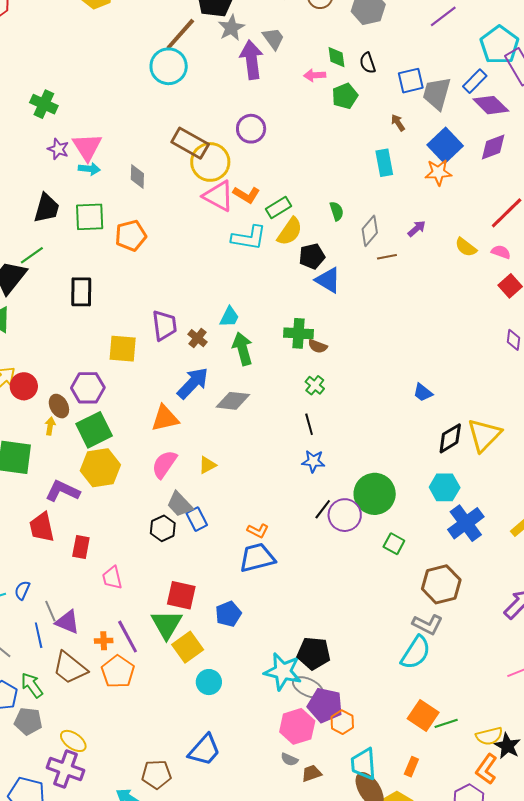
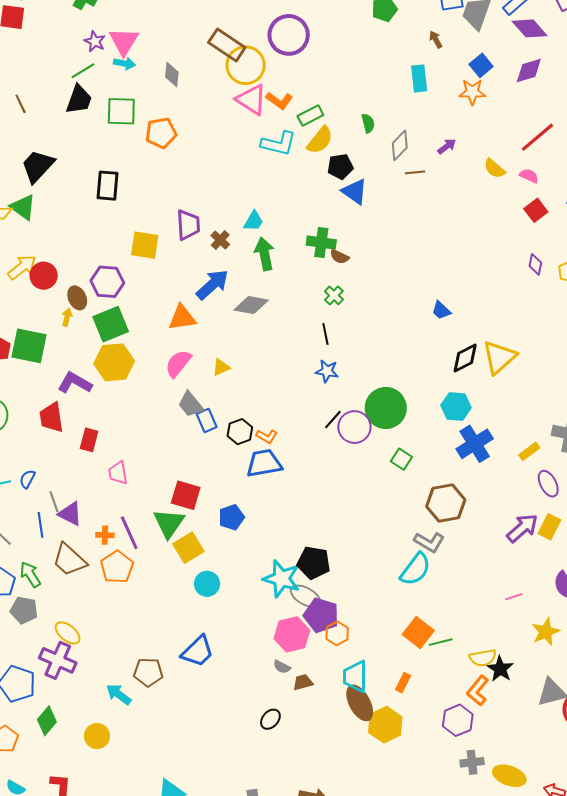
purple circle: (251, 129) -> (289, 35), size x1.4
blue square: (445, 145) -> (481, 65), size x0.7
green line: (32, 255) -> (83, 71), moved
black hexagon: (163, 528) -> (240, 432), moved

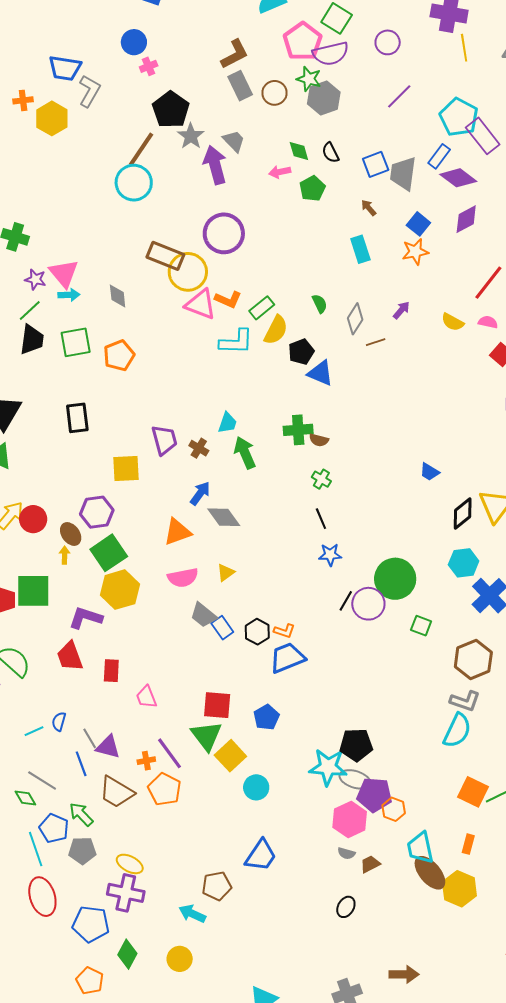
blue arrow: (212, 285) -> (200, 493), size x0.7
gray diamond: (251, 305) -> (224, 517), moved, turned 56
pink semicircle: (178, 364) -> (183, 578), turned -128

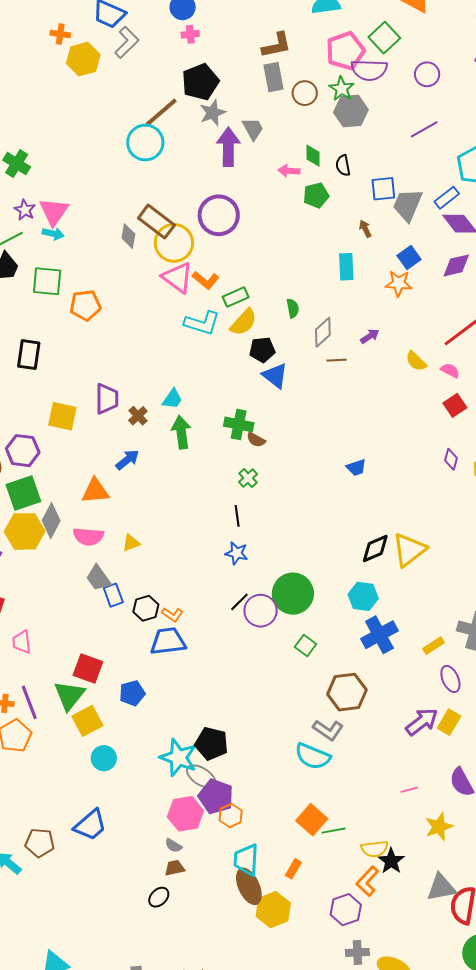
gray diamond: (118, 296) -> (128, 236), moved
blue trapezoid: (429, 472) -> (356, 467), moved, turned -65
gray diamond: (224, 517) -> (51, 521), moved, turned 48
cyan semicircle: (457, 730) -> (313, 756), turned 72
brown trapezoid: (370, 864) -> (175, 868), moved

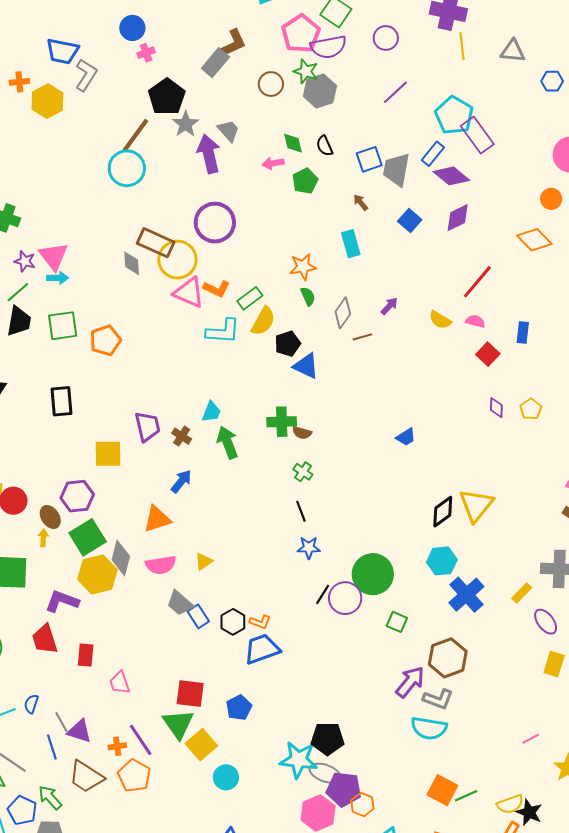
gray rectangle: (273, 77) -> (215, 63), moved, turned 64
orange star: (399, 283) -> (303, 267), moved
purple arrow: (422, 722) -> (410, 682), moved

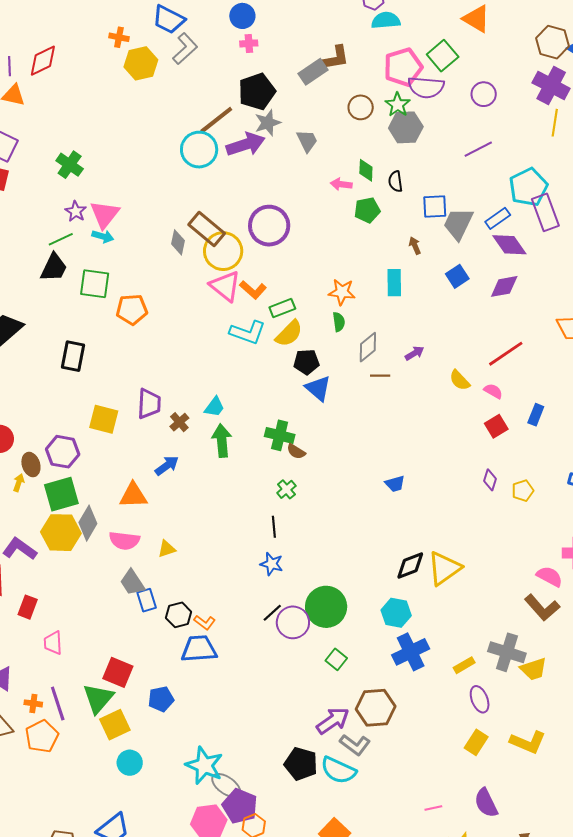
purple arrow: (209, 154) -> (246, 144), moved, turned 69
black pentagon: (327, 739) -> (301, 764), moved

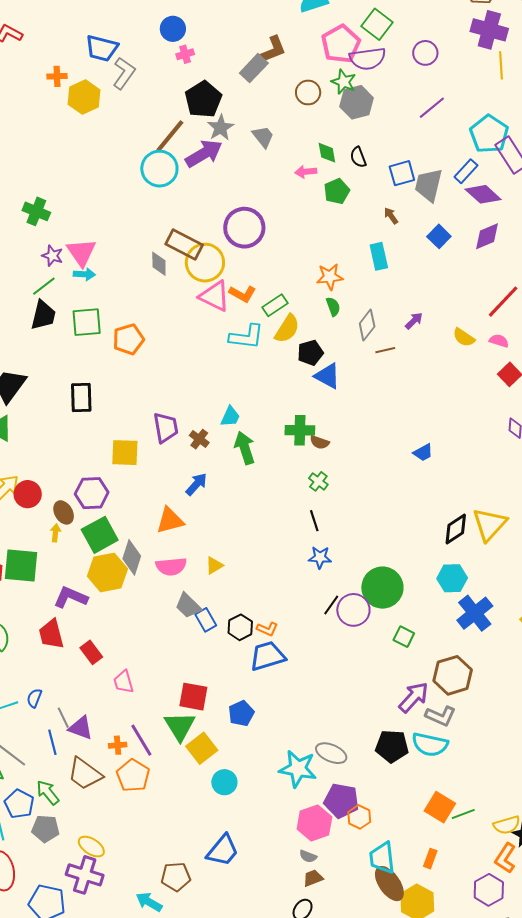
red rectangle: (28, 607) -> (91, 652), turned -45
gray ellipse: (226, 785) -> (331, 753), moved

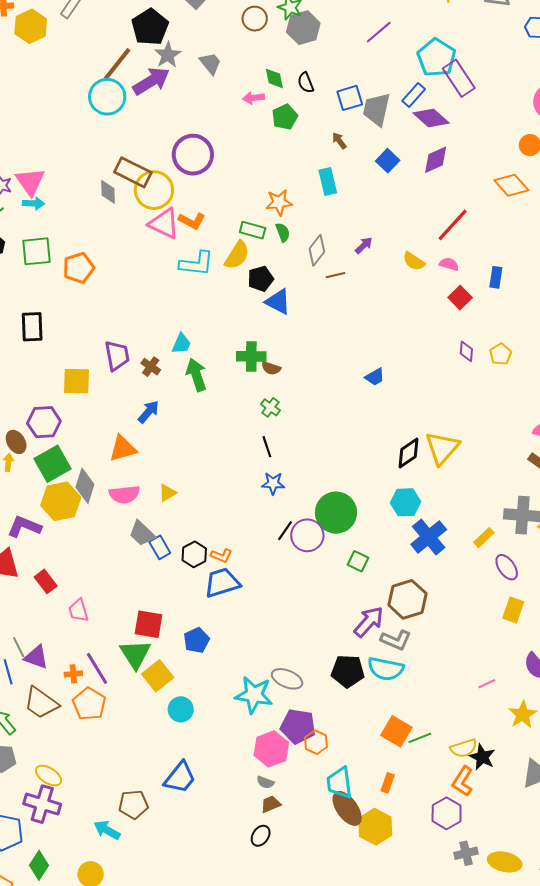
green rectangle: (275, 305) -> (253, 230), moved, turned 50

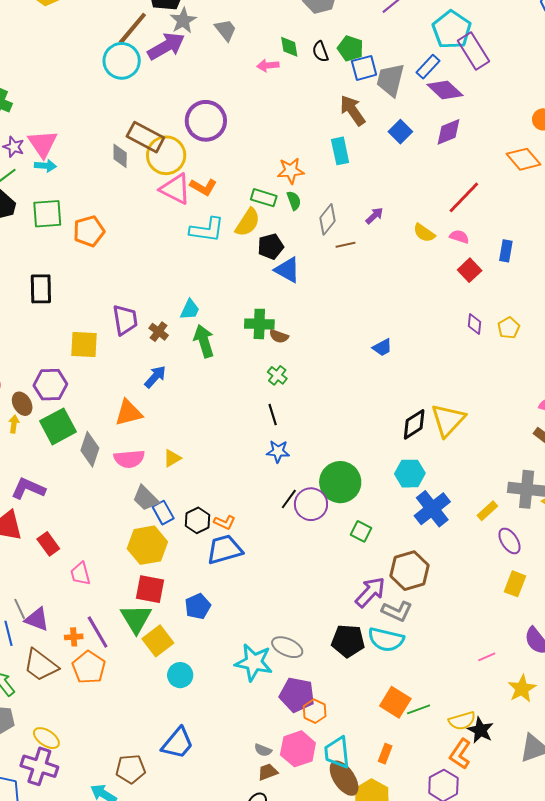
green pentagon: (285, 117) -> (350, 48), moved, turned -30
brown arrow: (339, 141) -> (353, 110), size x1.8
yellow hexagon: (61, 501) -> (147, 545), moved
pink hexagon: (271, 749) -> (298, 749), moved

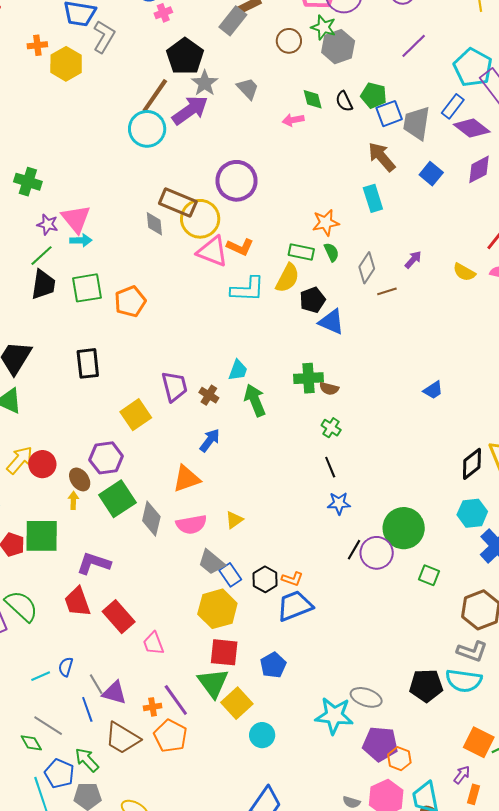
yellow square: (84, 344) -> (136, 415), turned -32
red rectangle: (48, 544) -> (119, 617), size x1.4
purple arrow: (370, 592) -> (462, 775), moved, size x0.6

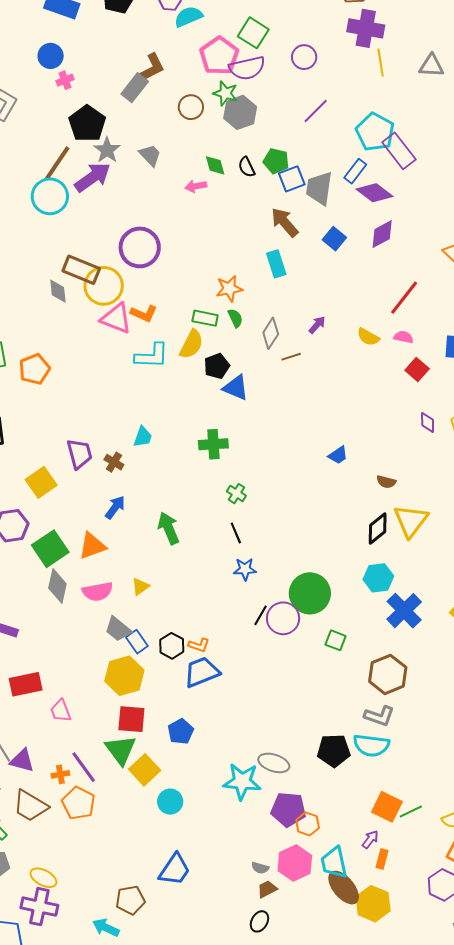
brown semicircle: (329, 389) -> (386, 482), moved
green arrow: (255, 400) -> (169, 528), moved
green square: (117, 499) -> (50, 549), moved
red rectangle: (119, 617) -> (26, 684), turned -60

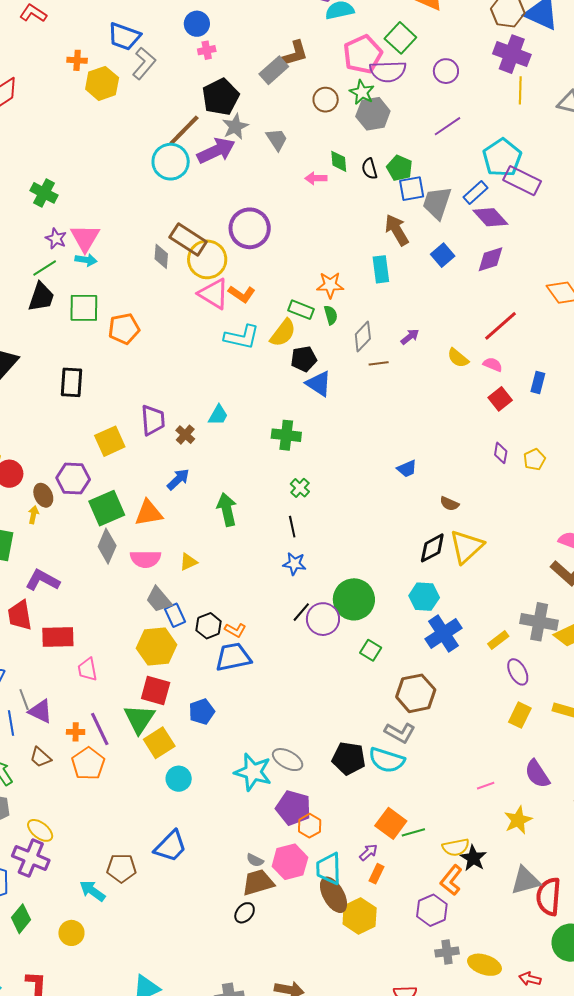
purple rectangle: (399, 151) -> (522, 181), turned -36
brown trapezoid: (30, 806) -> (40, 757), size x0.6
brown trapezoid: (267, 889) -> (258, 882), size x1.6

